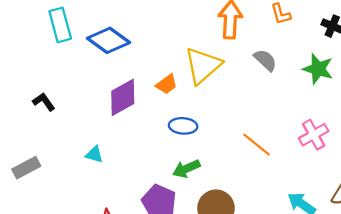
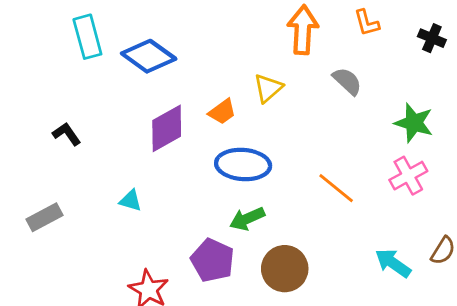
yellow triangle: (203, 66) -> (268, 88), size x0.6
green star: (318, 69) -> (414, 123), moved
blue ellipse: (183, 126) -> (243, 164), size x1.5

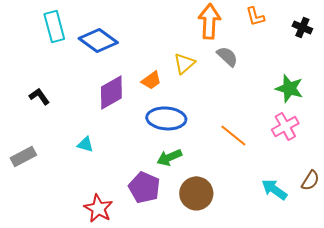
gray semicircle: (347, 81) -> (227, 56), moved

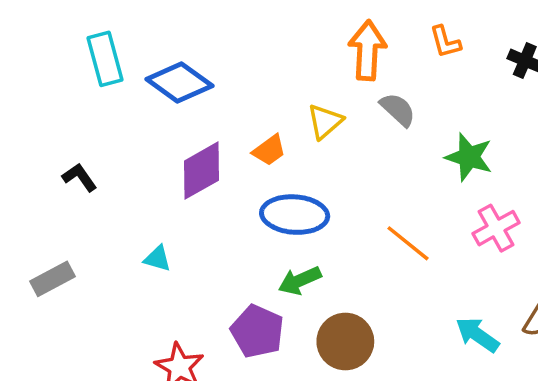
green star: (289, 88) -> (469, 157), moved

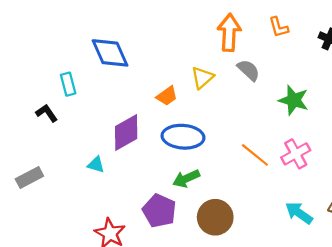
cyan rectangle: (105, 59) -> (68, 84), moved, size x0.7
blue diamond: (179, 83) -> (110, 53), turned 30
purple diamond: (201, 171) -> (126, 132), moved
pink cross: (496, 228) -> (296, 154), moved

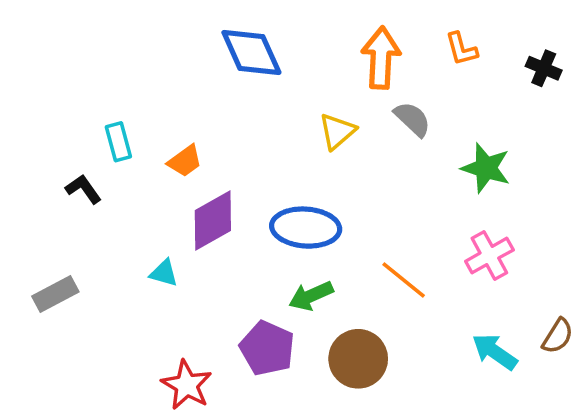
blue diamond: (110, 53) -> (251, 53), moved
orange trapezoid: (167, 96) -> (185, 161), moved
orange line: (255, 155) -> (404, 280), moved

